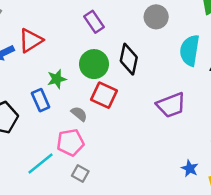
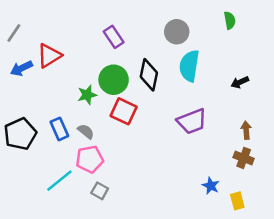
cyan semicircle: (190, 50) -> (189, 66), moved
green star: (57, 79) -> (87, 95), moved
blue rectangle: (41, 100) -> (59, 129), moved
gray semicircle: (79, 114) -> (86, 131), moved

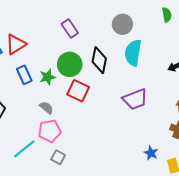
blue rectangle: (59, 129) -> (24, 75), moved

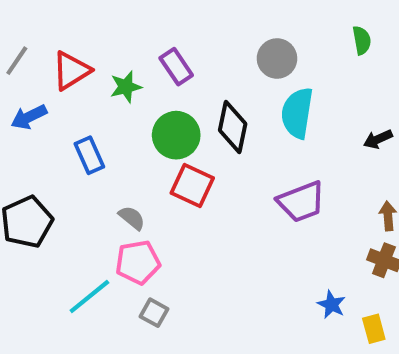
red triangle: (16, 44) -> (71, 71), moved
green star: (48, 77) -> (126, 87), moved

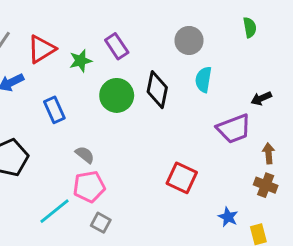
cyan semicircle: (297, 113) -> (203, 80), size x0.7
red square: (192, 186) -> (182, 178), moved
purple trapezoid: (301, 202) -> (234, 129), moved

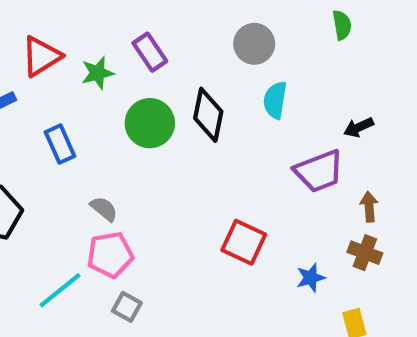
blue star: (228, 217) -> (311, 278), moved, turned 30

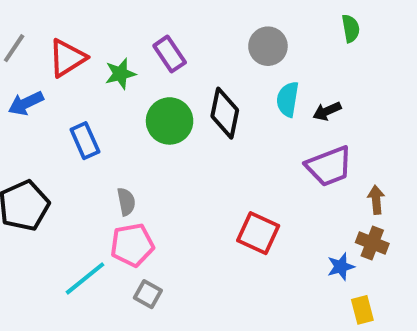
black arrow: (359, 127) -> (327, 111), moved
gray semicircle: (104, 209) -> (126, 202), turned 40
blue star: (311, 278) -> (341, 267), moved

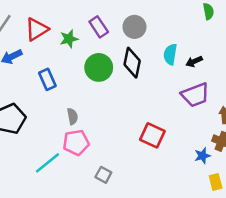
gray circle: (268, 46) -> (134, 27), moved
gray square: (148, 294) -> (103, 175), moved

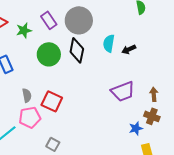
gray circle: (134, 27) -> (79, 20), size x1.4
purple trapezoid: (195, 95) -> (123, 91), moved
red square: (152, 135) -> (52, 101), moved

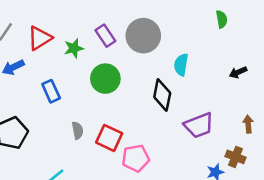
black arrow: (129, 49) -> (238, 72), moved
black diamond: (77, 50) -> (162, 95), moved
brown arrow: (154, 94) -> (248, 124), moved
pink pentagon: (30, 117) -> (136, 158), moved

